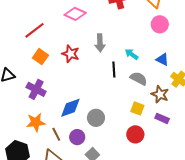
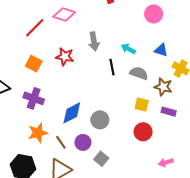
red line: (34, 30) -> (35, 28), moved

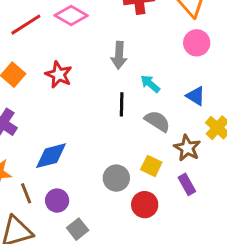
gray arrow: (94, 41) -> (119, 55), moved
purple rectangle: (169, 112) -> (187, 184), turned 32
gray circle: (100, 120) -> (116, 178), moved

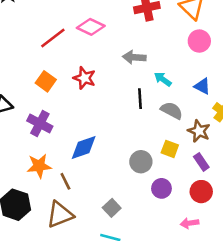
gray arrow: (119, 55) -> (134, 57), turned 95
purple circle: (57, 201) -> (161, 188), moved
red circle: (145, 205) -> (201, 192), moved

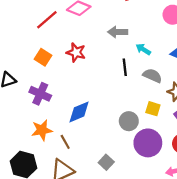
purple circle: (161, 188) -> (148, 143), size x1.6

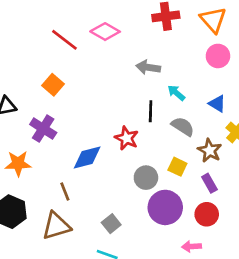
red line: (47, 20) -> (64, 40), turned 70
red star: (76, 52) -> (127, 138), moved
orange star: (42, 130) -> (18, 163), moved

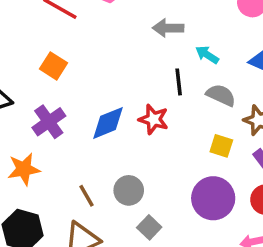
purple cross: (43, 129) -> (49, 122), turned 30
blue diamond: (87, 158) -> (108, 123), moved
gray circle: (146, 178) -> (129, 190), moved

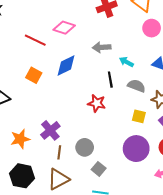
purple cross: (49, 122) -> (50, 130), moved
blue diamond: (108, 123) -> (66, 65), moved
brown line: (87, 196) -> (59, 152), turned 40

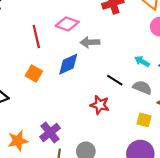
red line: (35, 40) -> (36, 36), turned 50
gray arrow: (102, 47) -> (90, 42), moved
cyan arrow: (126, 62) -> (142, 61), moved
black line: (110, 80) -> (115, 80), turned -49

